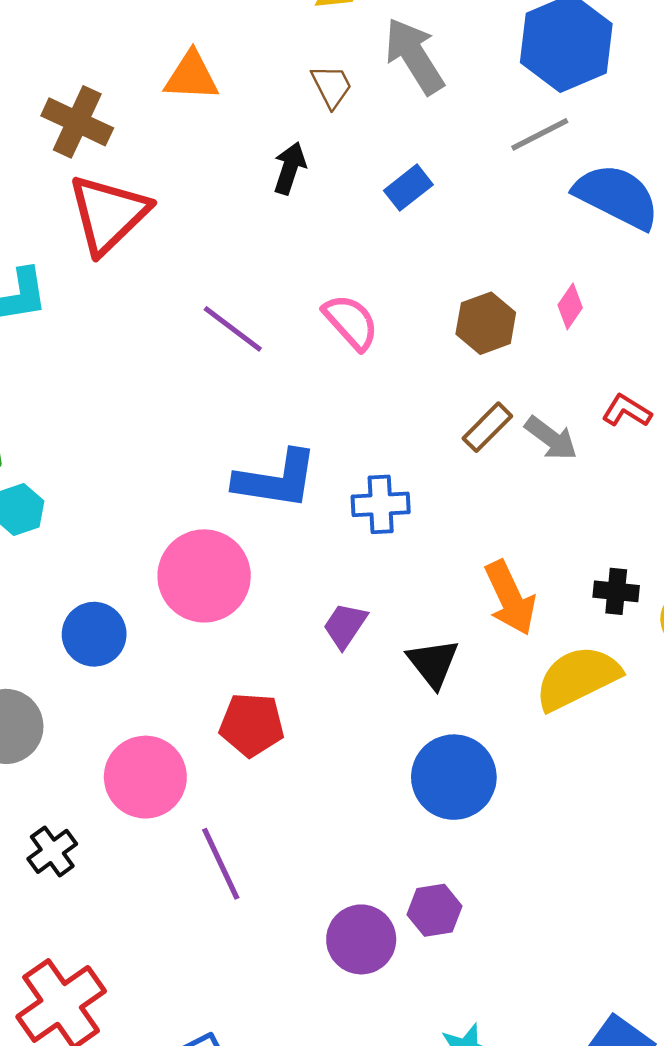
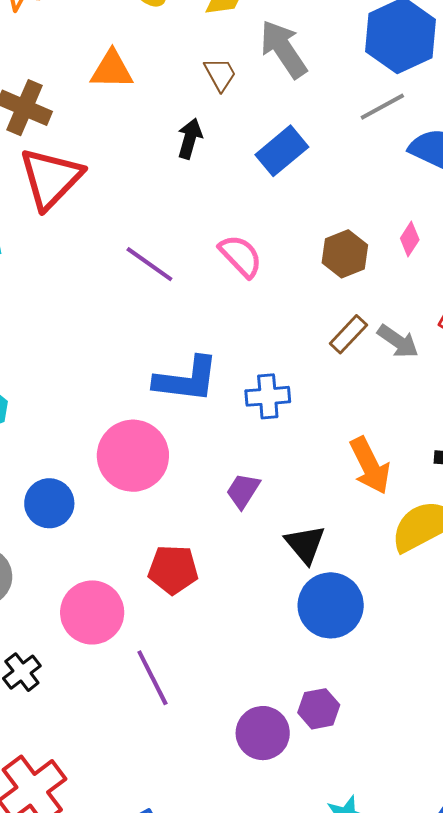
blue rectangle: (408, 188) -> (282, 151), size x1.4
black triangle: (433, 663) -> (305, 544), moved

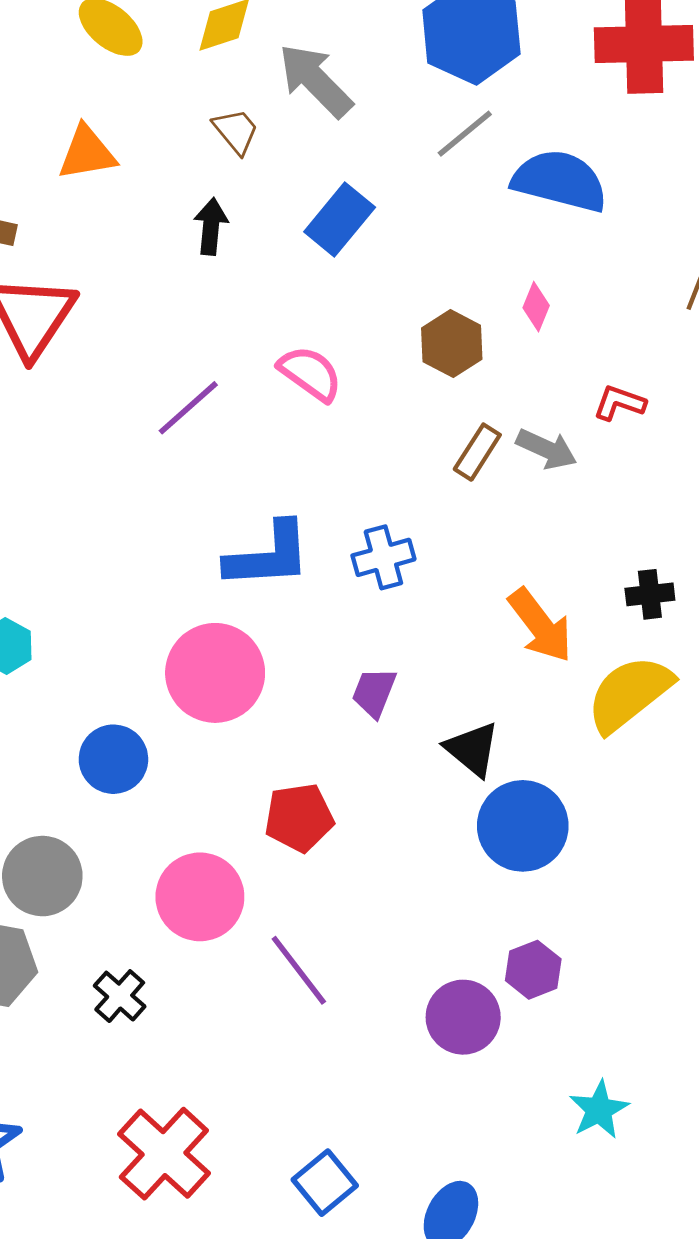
purple line: (149, 264) -> (188, 408), turned -66

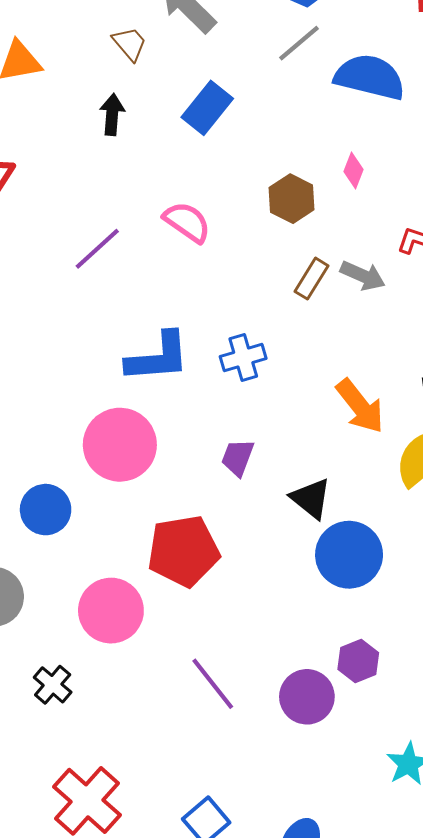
red pentagon: (299, 818) -> (183, 551), size x1.4
purple line: (299, 970) -> (213, 684), moved

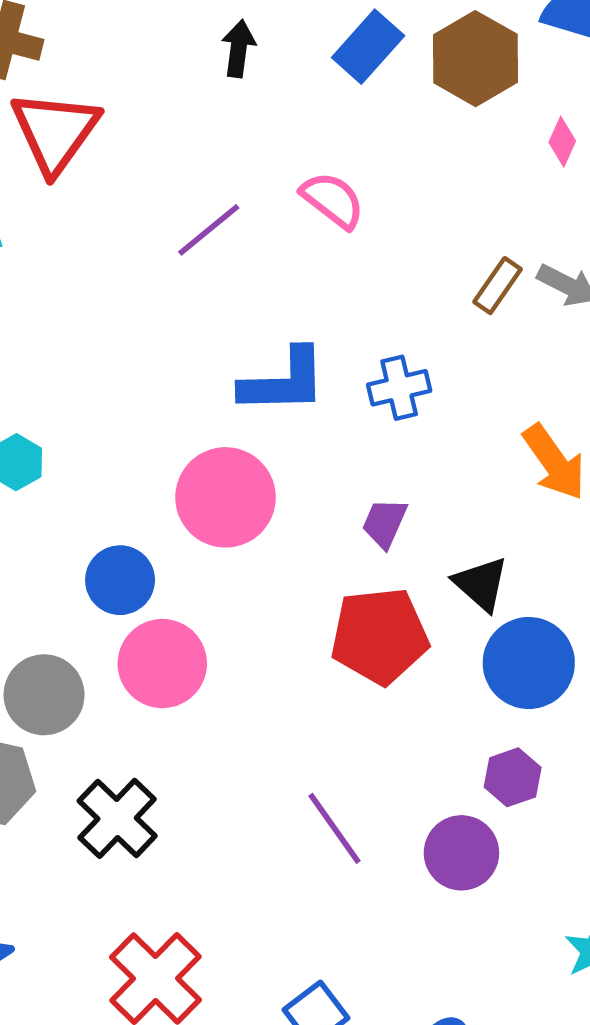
brown hexagon: (292, 199) -> (475, 59), moved, size x1.4
red pentagon: (183, 551) -> (380, 636), moved
pink circle: (111, 611) -> (162, 664), moved
purple hexagon: (358, 661) -> (513, 777), moved
black cross: (53, 685) -> (117, 818), size x1.5

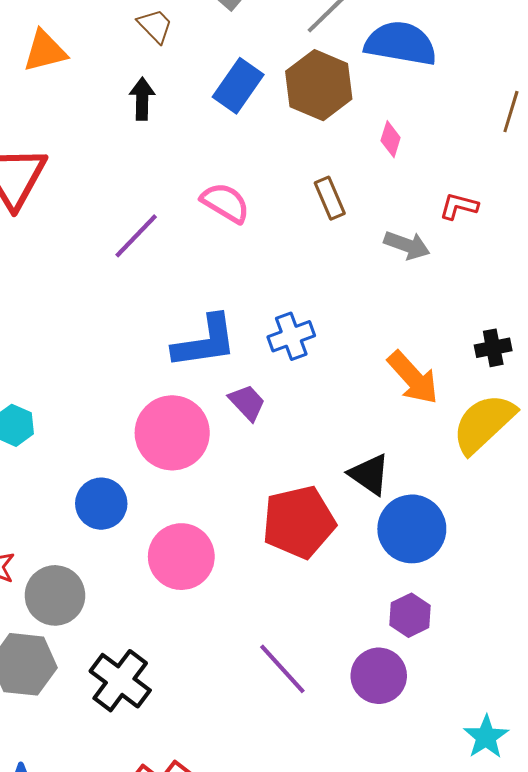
brown rectangle: (498, 286) -> (330, 198), moved, turned -51
purple trapezoid: (384, 523) -> (247, 403), moved, turned 120
pink circle: (162, 664) -> (181, 557), moved

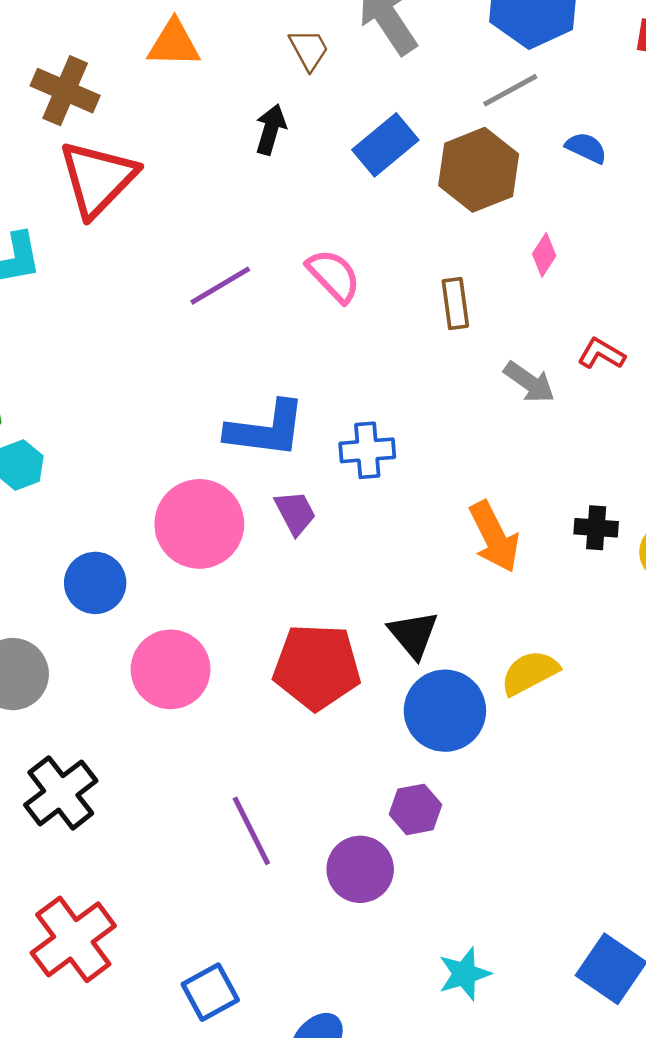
blue semicircle: (401, 43) -> (586, 148), size x0.5
yellow semicircle: (484, 423) -> (530, 673), moved, size x0.7

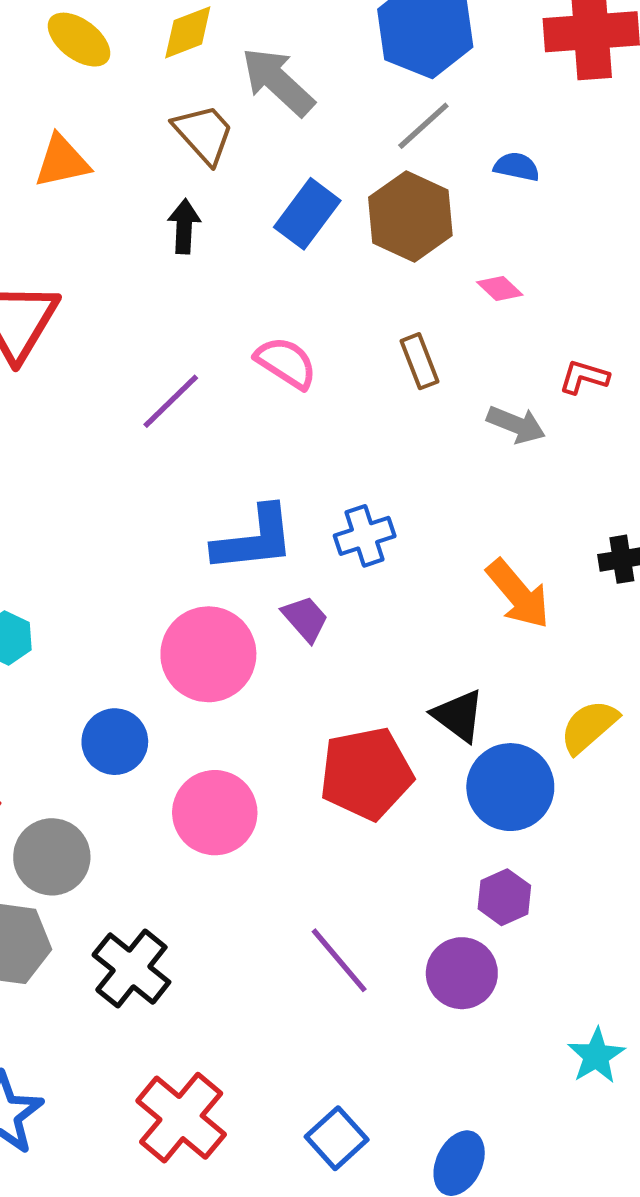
brown trapezoid: (309, 49) -> (204, 134), size x1.4
pink diamond: (544, 255) -> (500, 288), turned -66

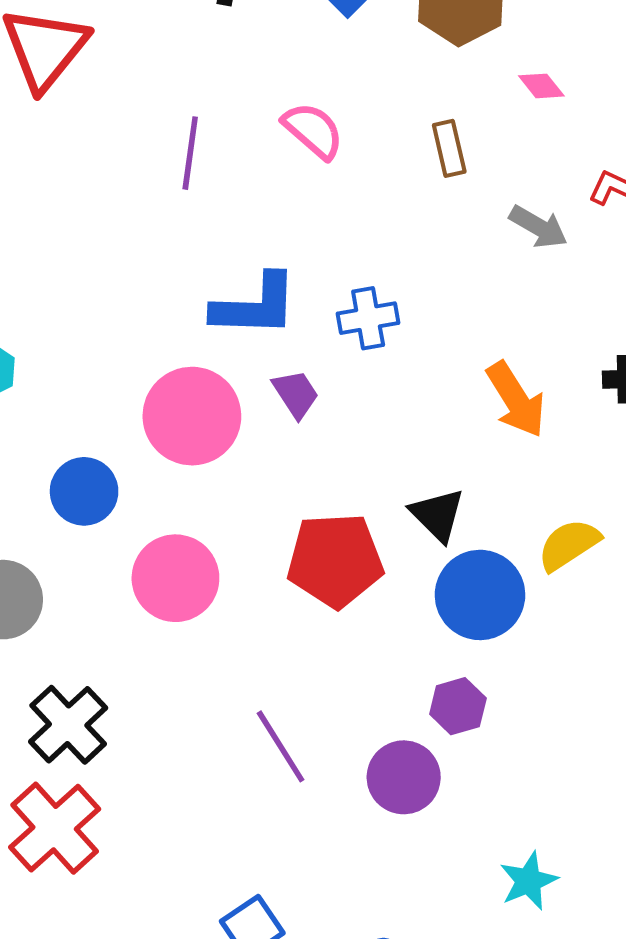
purple line: (171, 401) -> (190, 153), turned -46
red cross: (181, 1118) -> (55, 828), moved

